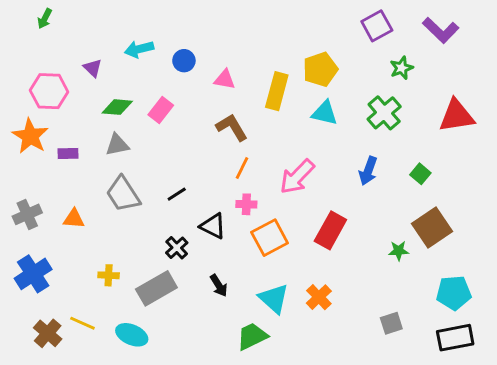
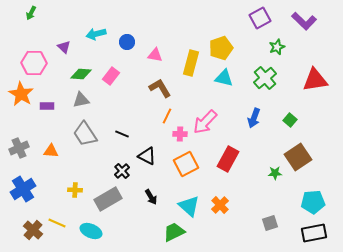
black line: (177, 194) -> (122, 134), turned 56
pink cross: (246, 204) -> (180, 134), moved

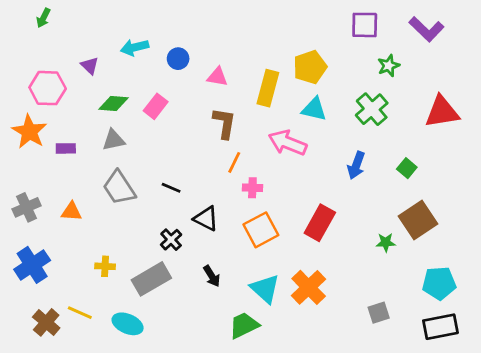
purple square: (260, 18) -> (365, 25), turned 30
brown L-shape: (160, 88) -> (224, 123), turned 40
pink arrow: (205, 122) -> (288, 143), moved, turned 68
orange cross: (220, 205) -> (309, 287), size x1.4

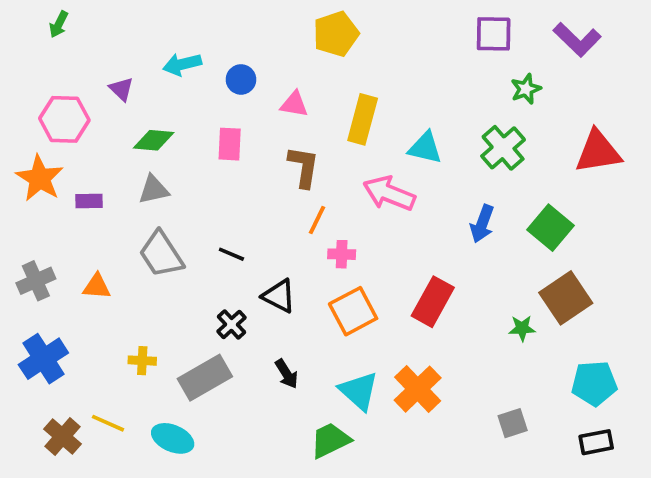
yellow pentagon: (310, 67) -> (336, 34), moved
pink rectangle: (156, 106) -> (230, 144), moved, turned -35
green square: (407, 168) -> (551, 228), size x1.6
black rectangle: (440, 327) -> (596, 442), size x0.7

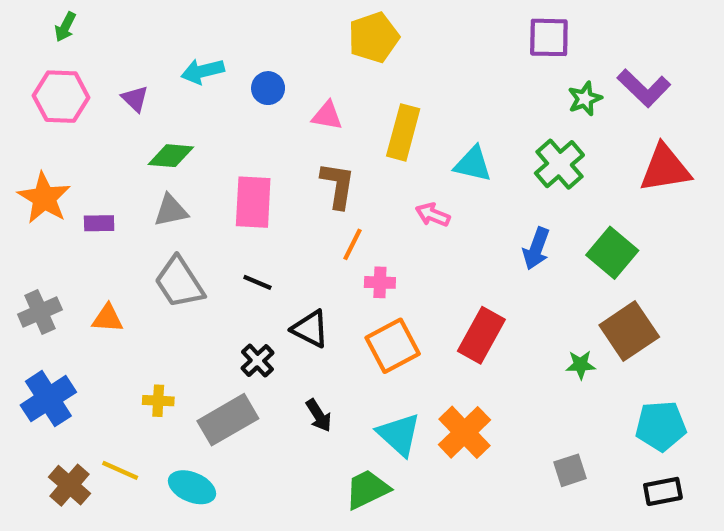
purple L-shape: (577, 40) -> (644, 88), moved
pink hexagon: (64, 119) -> (61, 97), moved
pink rectangle: (230, 144) -> (253, 202), moved, size x1.4
pink arrow: (389, 193) -> (433, 215), size x0.6

